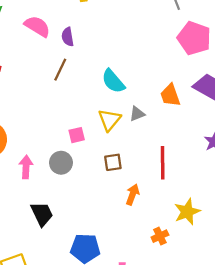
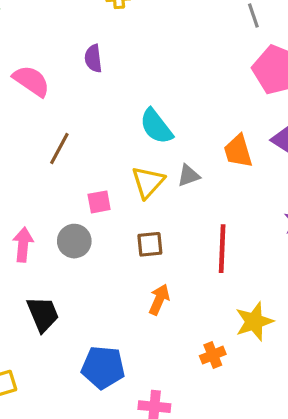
pink semicircle: (37, 26) -> (31, 81), moved
brown line: (60, 70) -> (59, 149), moved
orange arrow: (133, 194) -> (159, 300), moved

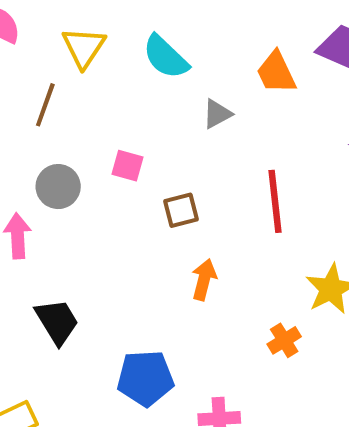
yellow triangle: (148, 182) -> (84, 47), moved
pink square: (99, 202) -> (128, 166), moved, turned 35
gray circle: (74, 241) -> (58, 187), moved

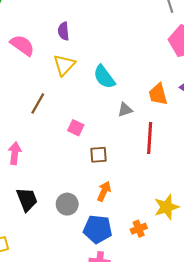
brown line: (45, 105) -> (38, 104), moved
gray circle: (58, 187) -> (67, 204), moved
red line: (275, 201) -> (150, 138), moved
blue pentagon: (145, 378) -> (98, 229), moved

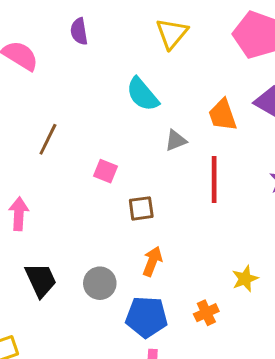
yellow triangle: (64, 65) -> (172, 33), moved
yellow star: (166, 207) -> (245, 279), size x0.7

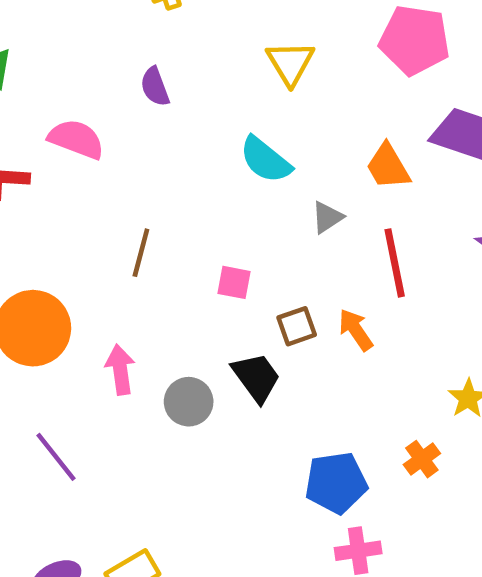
orange arrow: (152, 261) -> (356, 330), moved, turned -44
black trapezoid: (41, 280) -> (256, 377), moved
gray circle: (100, 283) -> (189, 402), moved

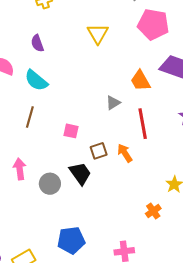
cyan semicircle: (265, 160) -> (36, 80), moved
blue pentagon: (336, 483) -> (71, 240), moved

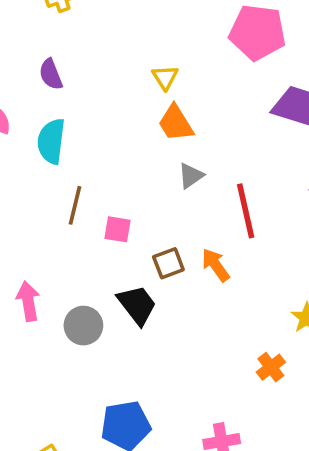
yellow triangle: (98, 34) -> (165, 77), moved, size x0.7
cyan semicircle: (36, 80) -> (51, 141), turned 60
orange trapezoid: (140, 81) -> (176, 123), moved
brown line: (30, 117) -> (75, 205), moved

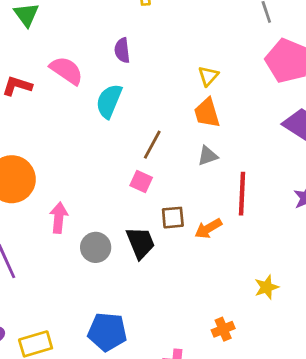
brown line: (75, 205) -> (152, 145), moved
orange arrow: (216, 265) -> (208, 229), turned -100
orange cross: (271, 367) -> (223, 329), moved

